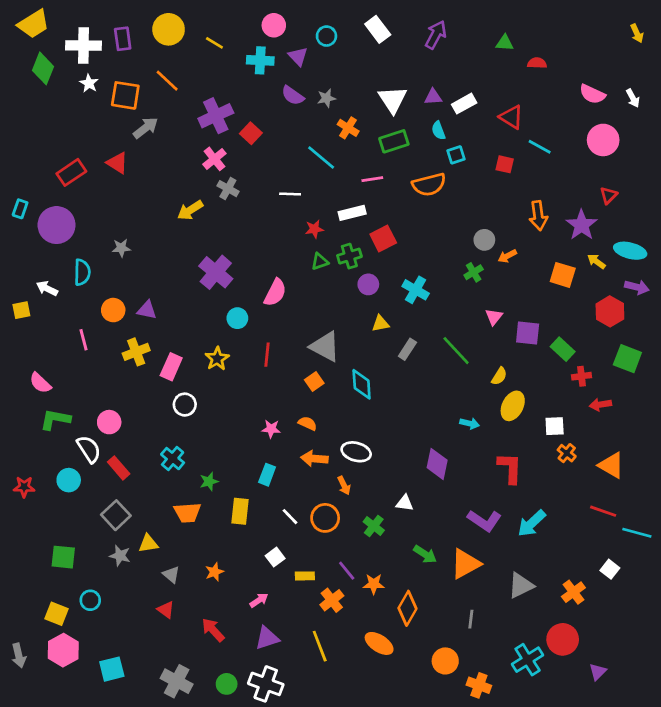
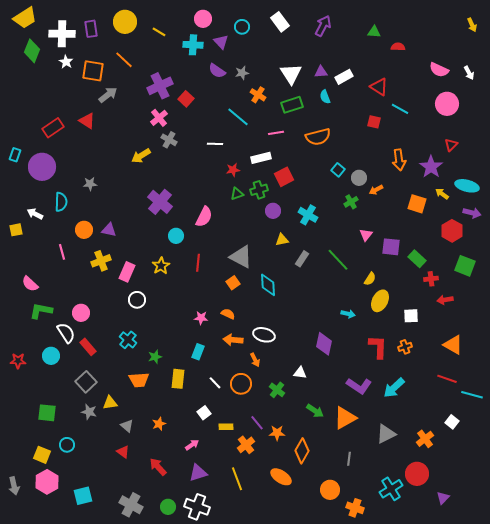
cyan square: (456, 155) -> (338, 170), moved, turned -32
orange cross: (567, 453) -> (405, 347), moved, turned 32

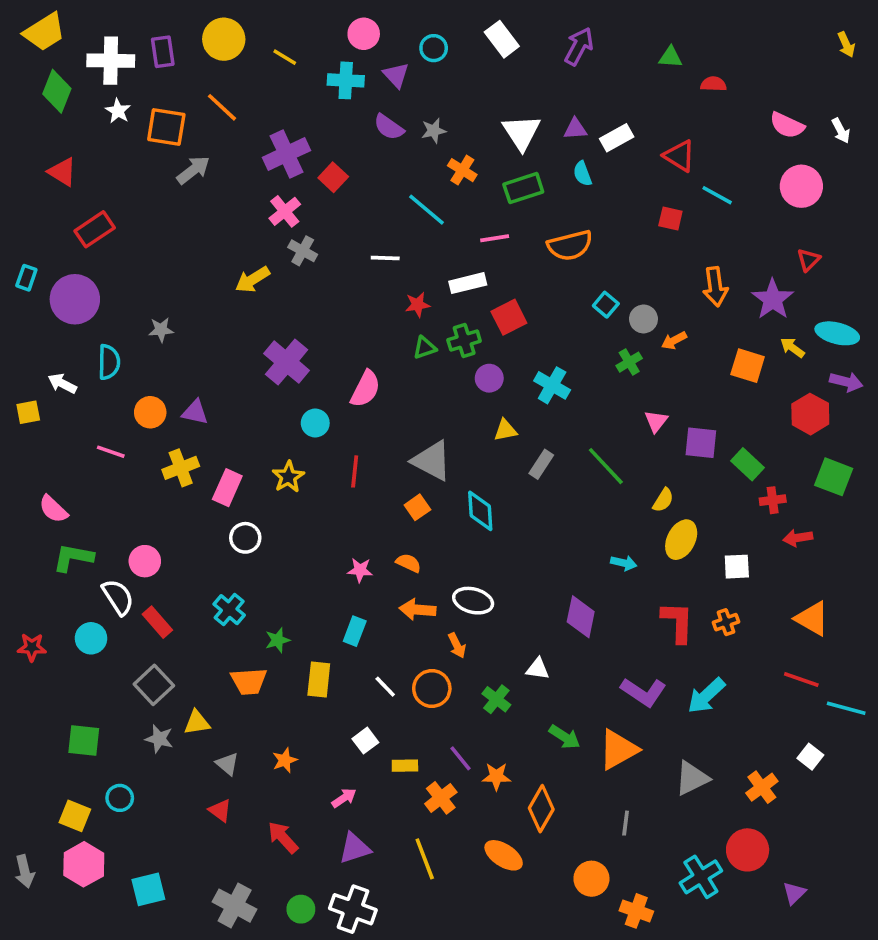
red triangle: (87, 121) -> (62, 172), moved
pink line: (62, 252) -> (111, 452), turned -56

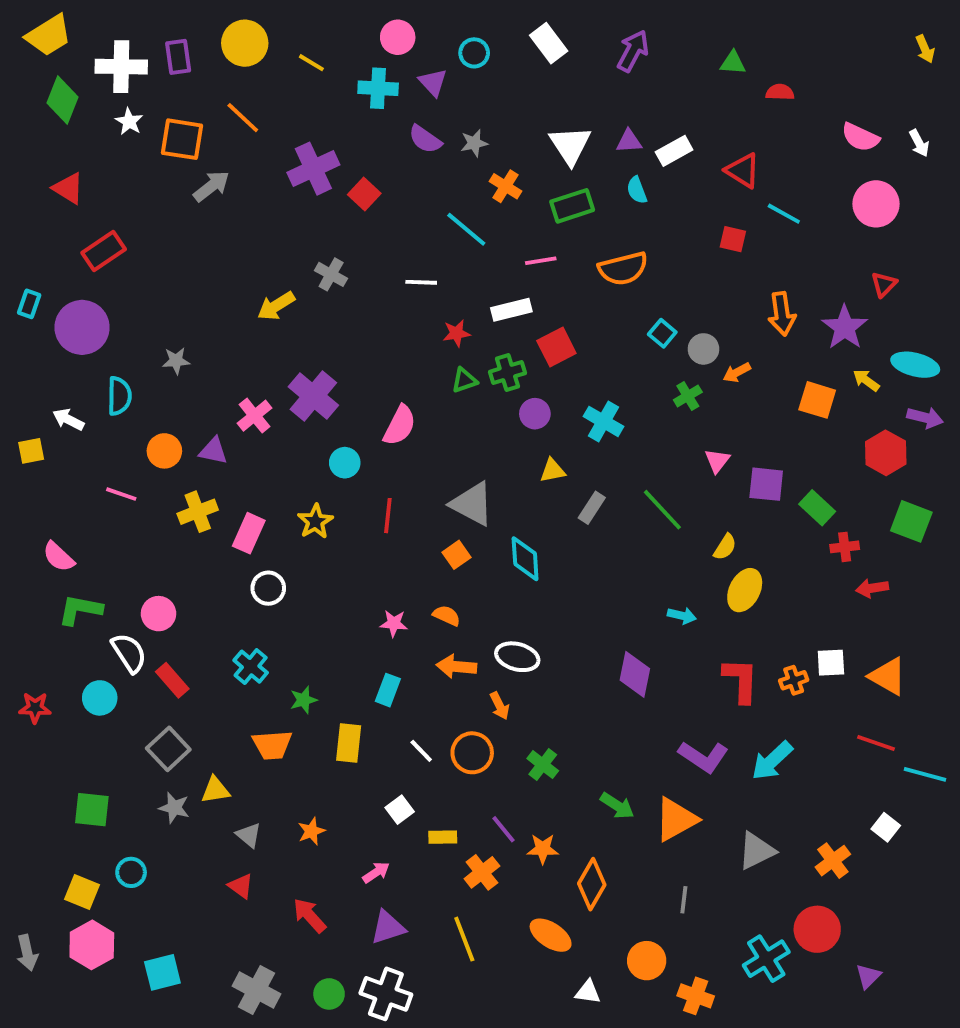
pink cross: (285, 211) -> (255, 416), moved
white square: (737, 567) -> (831, 663), moved
white triangle: (538, 669) -> (588, 992), moved

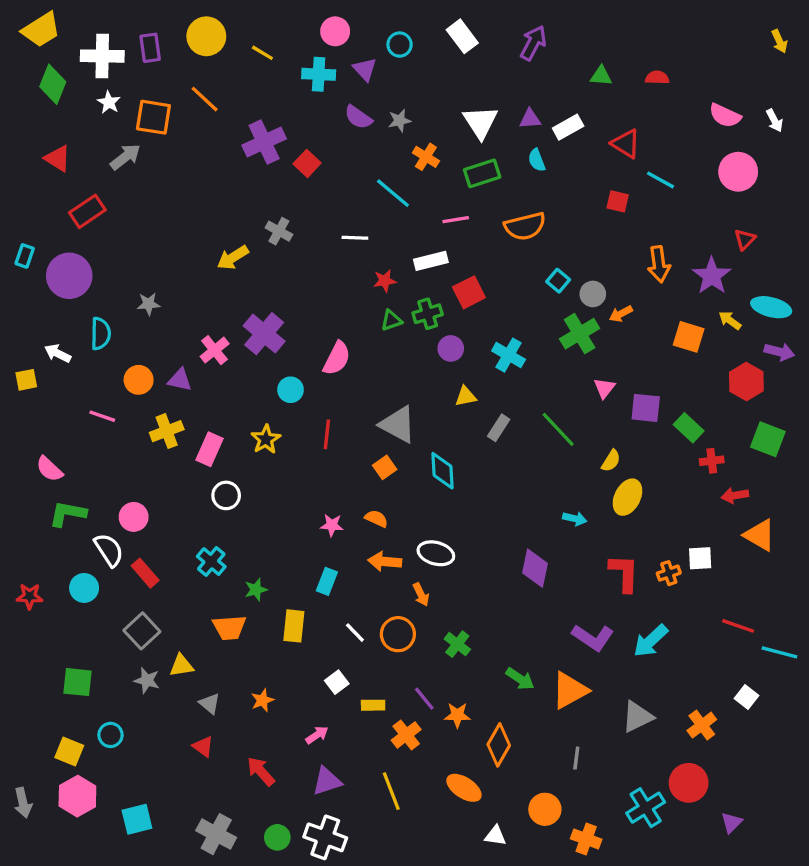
green triangle: (733, 63) -> (601, 76), moved
gray arrow: (211, 186) -> (125, 157), moved
green cross: (688, 396) -> (580, 334), size x1.6
orange triangle: (888, 676) -> (760, 535), moved

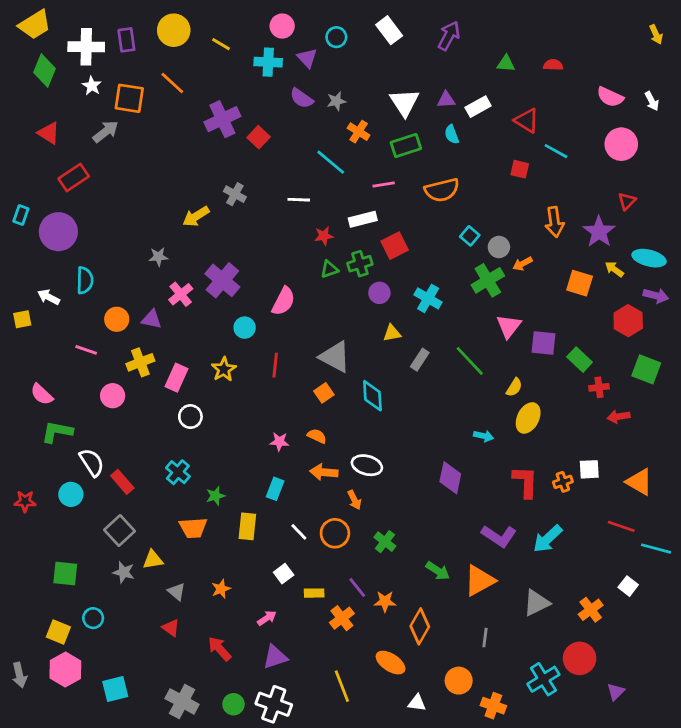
gray star: (148, 304) -> (158, 257), moved
pink triangle: (604, 388) -> (509, 326), size x1.4
pink circle: (134, 517) -> (113, 396), moved
orange triangle: (760, 535) -> (639, 482), moved
yellow line: (391, 791) -> (342, 686), moved

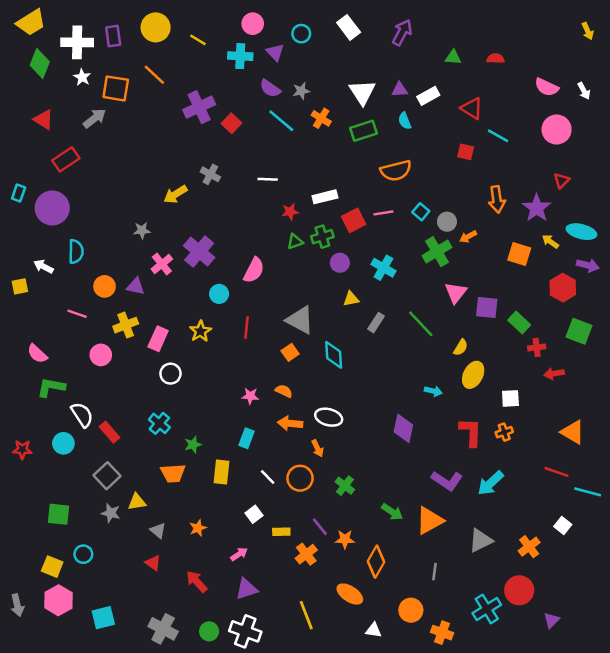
cyan line: (331, 162) -> (281, 121), moved
pink line: (384, 184) -> (383, 213), moved
white square: (589, 469) -> (510, 398), moved

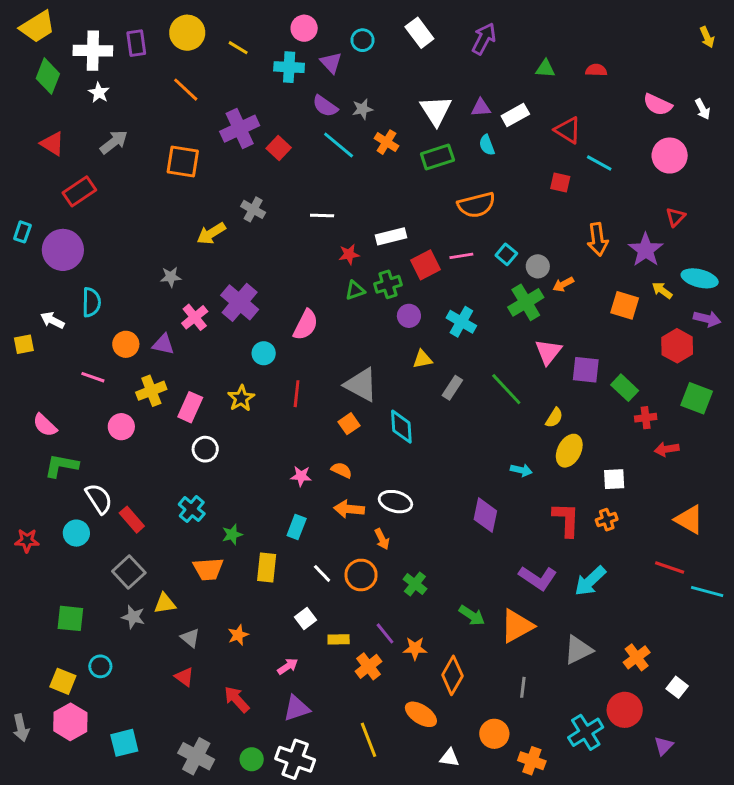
orange square: (116, 88) -> (183, 162), moved
white square: (563, 526) -> (677, 687), moved

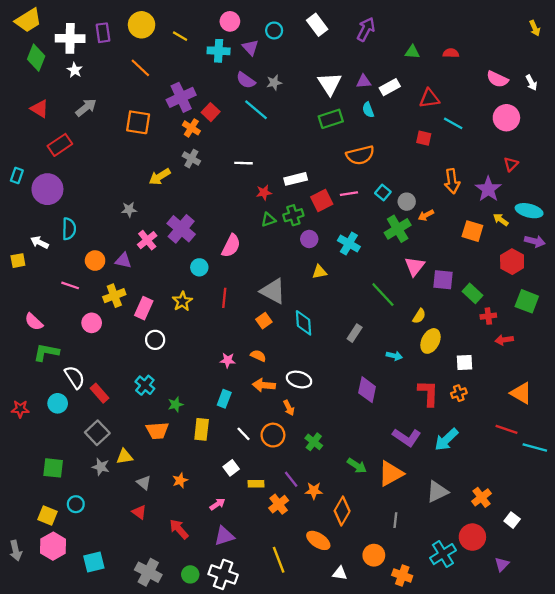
red triangle: (568, 130) -> (429, 98), turned -40
orange cross: (386, 142) -> (191, 128), moved
gray rectangle: (452, 388) -> (355, 333), moved

